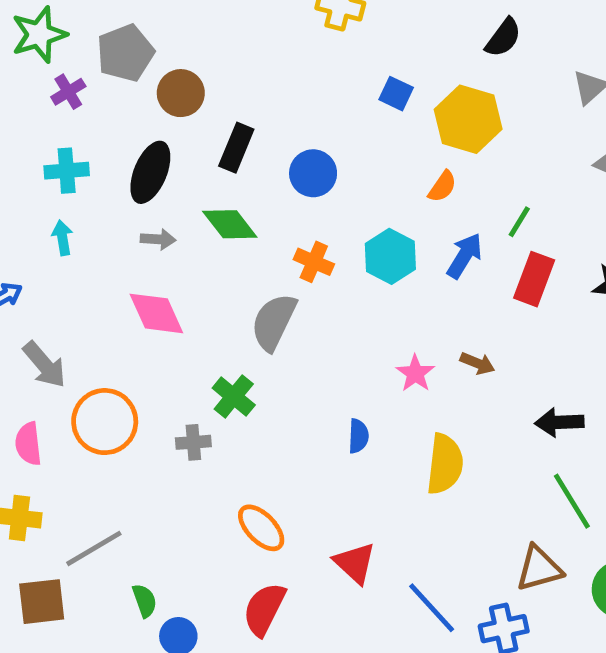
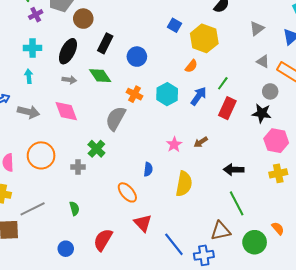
brown arrow: (477, 363) -> (201, 142), turned 120
gray arrow: (44, 365) -> (29, 112), moved, turned -40
orange ellipse: (261, 528) -> (127, 192), moved
green semicircle: (145, 601) -> (74, 208), moved

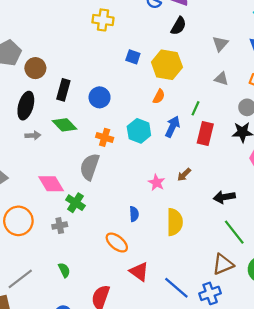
gray triangle: (263, 61) -> (221, 79), moved
pink diamond: (66, 111) -> (51, 184), moved

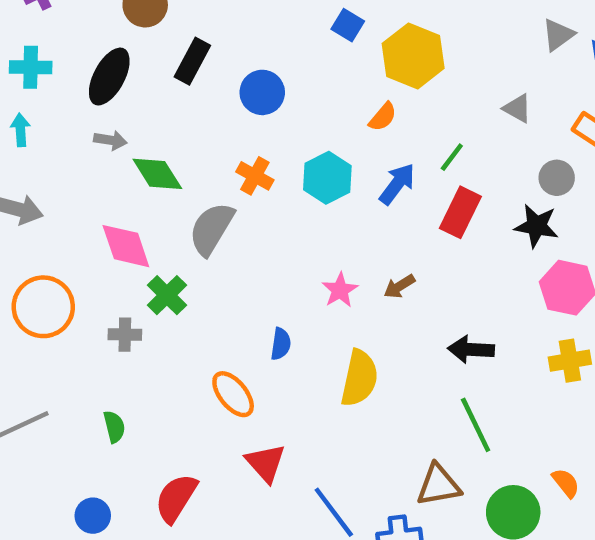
gray triangle: (220, 44) -> (558, 35), moved
green diamond: (65, 125) -> (157, 174), moved

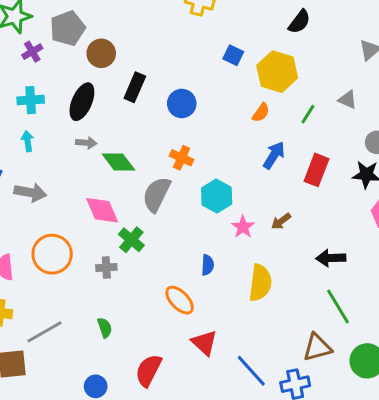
green line: (452, 157) -> (308, 114), moved
cyan hexagon: (327, 178) -> (217, 196), moved

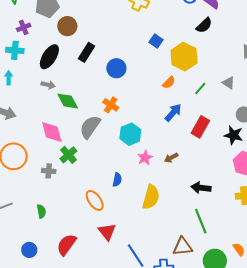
purple cross: (32, 52) -> (24, 27), moved

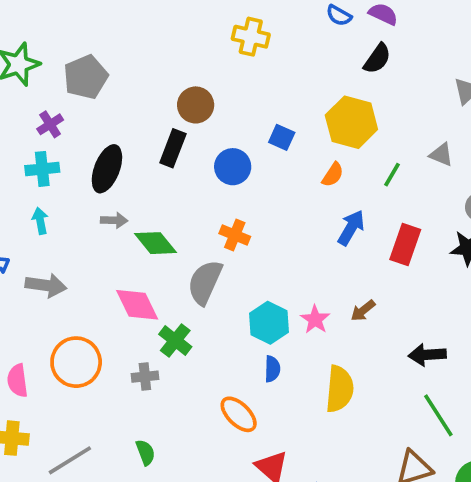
brown circle: (67, 26) -> (196, 105), moved
blue square: (156, 41) -> (282, 137), moved
cyan hexagon: (130, 134) -> (269, 323), moved

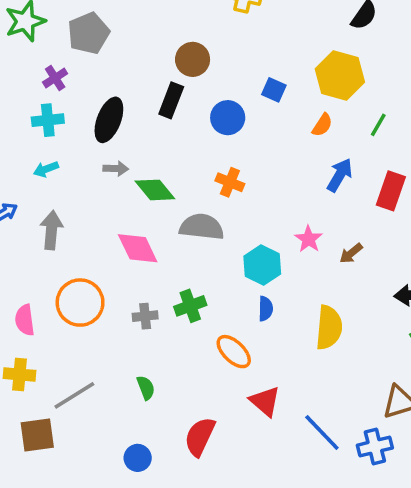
cyan arrow: (40, 221) -> (46, 169), turned -100
gray semicircle: (205, 282) -> (202, 227), turned 72
gray arrow: (46, 285) -> (51, 230), turned -93
pink star: (315, 319) -> (309, 239), moved
green cross: (175, 340) -> (190, 306), moved, turned 32

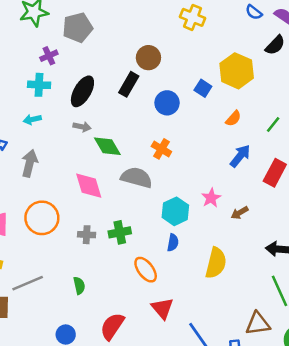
yellow hexagon: (340, 76) -> (237, 71), moved

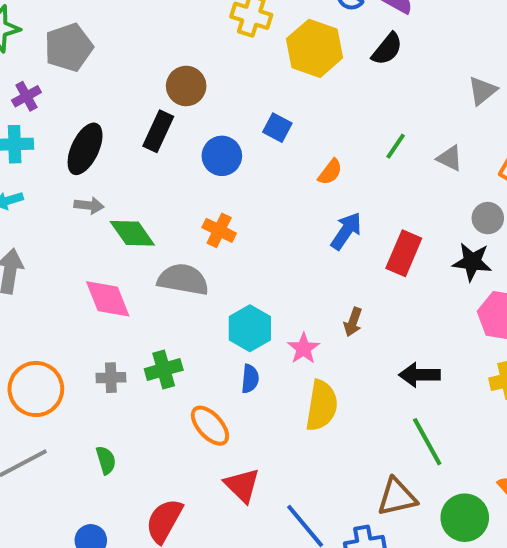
yellow hexagon: (237, 71) -> (315, 48), moved
green line: (273, 125) -> (396, 146), moved
pink star: (211, 198) -> (304, 348), moved
brown arrow: (240, 213) -> (353, 322), turned -36
orange circle: (42, 218) -> (36, 389), moved

